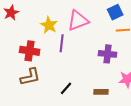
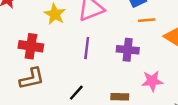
purple line: (62, 43) -> (87, 48), moved

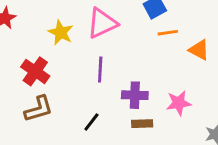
red cross: (31, 46) -> (35, 71), turned 30
purple cross: (128, 50) -> (135, 95), moved

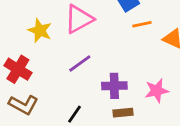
purple line: (100, 69) -> (80, 63), turned 55
brown L-shape: (39, 109) -> (23, 105), turned 48

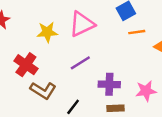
yellow star: (40, 31) -> (47, 32), turned -30
brown L-shape: (23, 105) -> (43, 90), moved

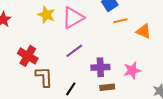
yellow star: (47, 32) -> (46, 15), moved, turned 30
brown L-shape: (43, 90) -> (44, 77), turned -120

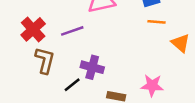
purple line: (74, 51) -> (72, 31), moved
purple cross: (100, 67) -> (92, 67), moved

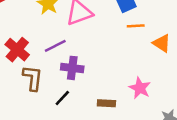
purple cross: (92, 67) -> (72, 68), moved
pink star: (152, 85) -> (140, 88), turned 30

